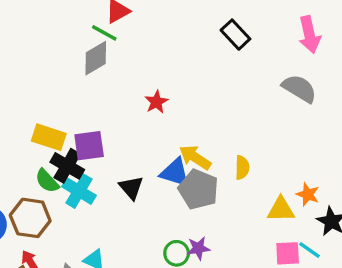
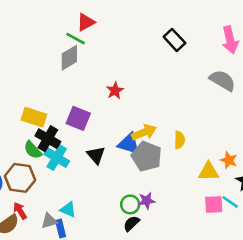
purple square: (89, 146) -> (78, 118), moved, turned 30
yellow arrow: (195, 157) -> (144, 132), turned 125

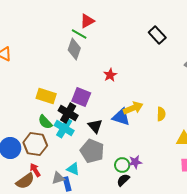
gray diamond: (69, 58) -> (74, 49), turned -40
black cross: (48, 139) -> (68, 113), moved
gray pentagon: (147, 156) -> (92, 151), moved

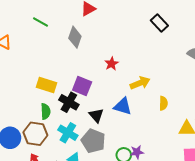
green line: (79, 34) -> (40, 22), moved
yellow arrow: (133, 108) -> (140, 83), moved
green semicircle: (45, 122) -> (46, 111), turned -140
cyan cross: (64, 128) -> (68, 133), moved

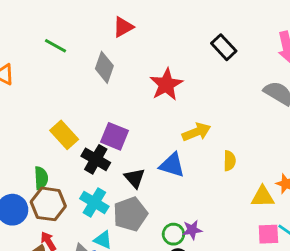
red star: (112, 64) -> (166, 85), moved, size x1.6
yellow rectangle: (47, 85) -> (64, 135), turned 30
green semicircle: (46, 111) -> (41, 178), moved
gray pentagon: (93, 141) -> (130, 214), turned 30

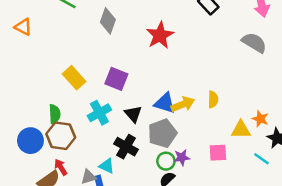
yellow arrow: (196, 132) -> (183, 104), moved
black cross: (96, 159) -> (126, 147), moved
cyan cross: (94, 202) -> (99, 113), moved, turned 30
gray pentagon: (130, 214) -> (162, 133), moved
pink square: (268, 234) -> (218, 153), moved

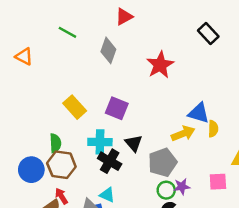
blue triangle: (165, 103) -> (199, 113), moved
cyan cross: (99, 113) -> (100, 142), turned 30
black cross: (126, 147) -> (110, 161), moved

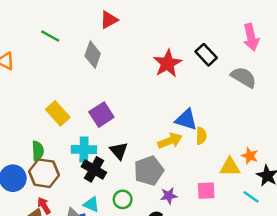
black rectangle: (208, 34) -> (206, 55), moved
red star: (160, 65) -> (167, 63), moved
purple square: (117, 108) -> (101, 115), turned 35
green circle: (166, 190) -> (123, 199), moved

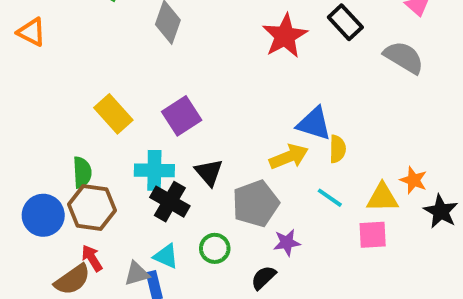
pink square: (206, 191) -> (373, 235), moved
cyan line: (251, 197) -> (330, 198), moved

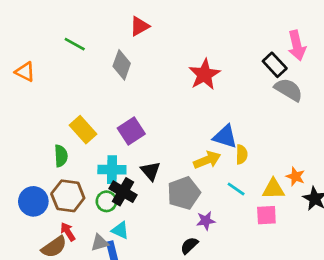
black rectangle: (345, 22) -> (275, 65), moved
green semicircle: (82, 172) -> (61, 156), moved
green circle: (215, 248) -> (106, 201), moved

